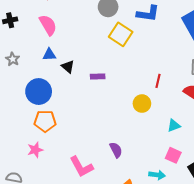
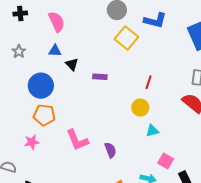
red line: (158, 81) -> (149, 82), moved
cyan triangle: (174, 126) -> (152, 131), moved
pink L-shape: (81, 167) -> (77, 140), moved

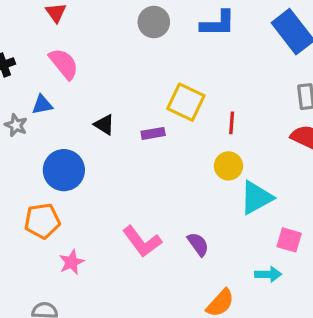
yellow square: (126, 38) -> (186, 102), moved
blue triangle: (55, 51) -> (42, 105), moved
orange pentagon: (44, 115) -> (42, 221), moved
cyan triangle: (152, 131) -> (256, 198), size x1.6

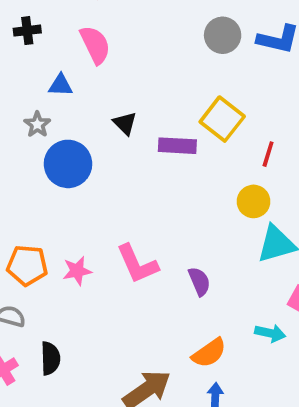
gray circle: (154, 22) -> (223, 35), moved
gray star: (16, 125) -> (37, 124), moved
purple rectangle: (153, 133) -> (177, 146), size x1.4
orange pentagon: (42, 221) -> (27, 265), moved
pink star: (72, 262) -> (77, 271), moved

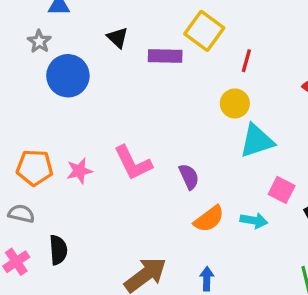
orange semicircle: (209, 353) -> (209, 219), moved

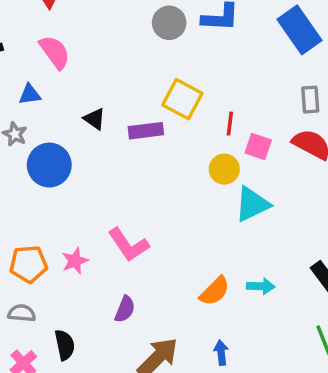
purple semicircle: (189, 177) -> (125, 309), moved, turned 55
pink square: (282, 190) -> (258, 147), moved

